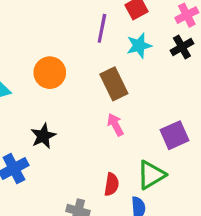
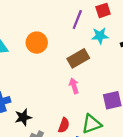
brown rectangle: (114, 84) -> (78, 58), turned 75
black star: (43, 136) -> (23, 117), moved

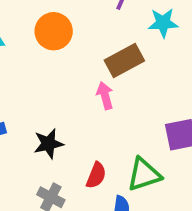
pink arrow: (74, 86) -> (105, 96), moved
black star: (23, 117) -> (48, 144), moved

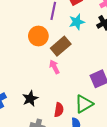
orange circle: (54, 31) -> (38, 36), moved

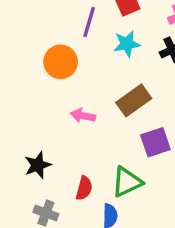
brown rectangle: (61, 46) -> (134, 100), moved
pink arrow: (54, 67) -> (83, 116), turned -56

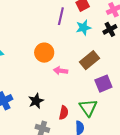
orange circle: (61, 62) -> (44, 53), moved
green triangle: (127, 182) -> (88, 108), turned -36

